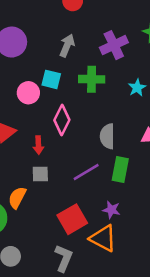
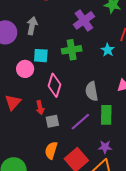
gray arrow: (67, 45) -> (32, 26), moved
gray square: (40, 174) -> (52, 121), moved
orange semicircle: (17, 198) -> (51, 150), moved

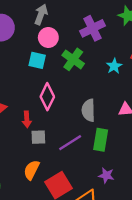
gray arrow: (32, 26) -> (41, 14), moved
green cross: (72, 50) -> (73, 59), turned 36
pink circle: (25, 69) -> (48, 37), moved
purple star: (105, 147) -> (106, 175), moved

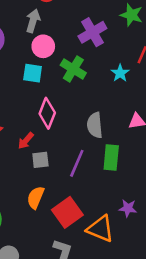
red arrow: (27, 119) -> (26, 141), turned 49
purple line: (70, 143) -> (77, 163), turned -30
purple star: (106, 175) -> (128, 208), moved

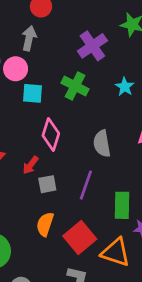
pink circle: (43, 46) -> (16, 69), moved
green rectangle: (111, 158) -> (122, 205), moved

